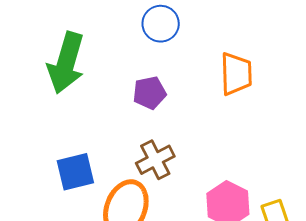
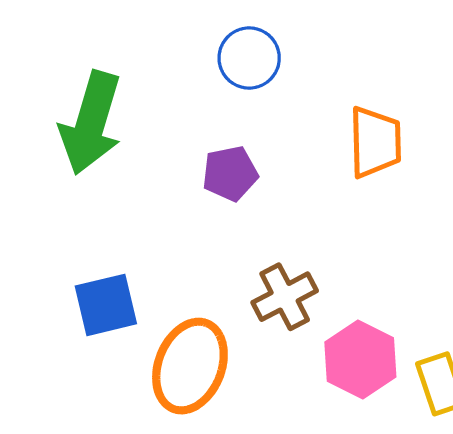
brown cross: (155, 160) -> (285, 297), moved

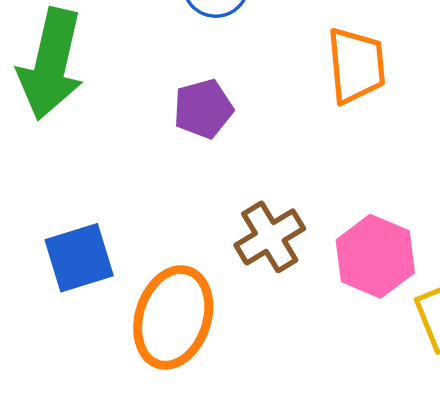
pink hexagon: (360, 360) -> (375, 256), moved

